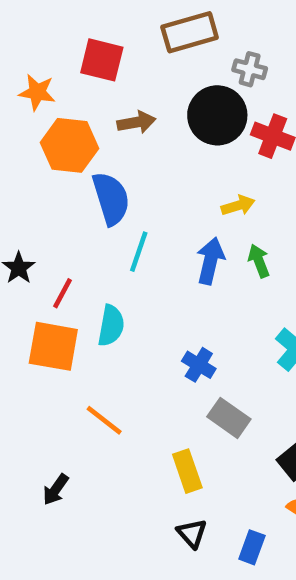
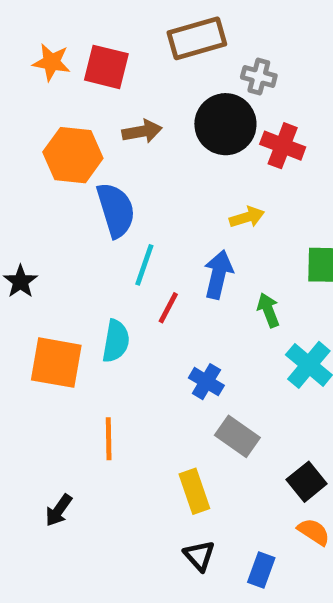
orange star: (37, 92) -> (51, 62), moved
green arrow: (259, 261) -> (268, 310), moved
red line: (63, 293) -> (168, 308), moved
orange line: (104, 420) -> (109, 439), turned 51

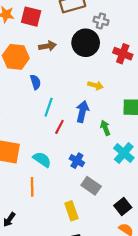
red cross: (283, 146) -> (123, 54), moved
blue semicircle: (116, 210) -> (35, 82), size x0.6
yellow arrow: (247, 217) -> (95, 85), turned 32
cyan semicircle: (116, 341) -> (42, 160), moved, turned -66

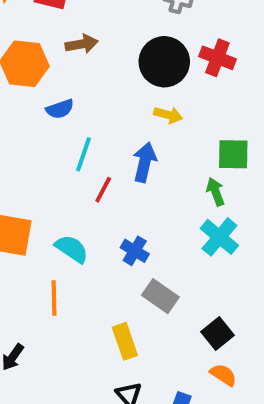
black circle: (86, 43) -> (164, 62), moved
blue semicircle: (35, 82) -> (60, 109), turned 88
green arrow: (105, 128) -> (215, 192), moved

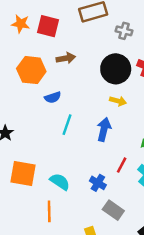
red line: (103, 190) -> (122, 165), moved

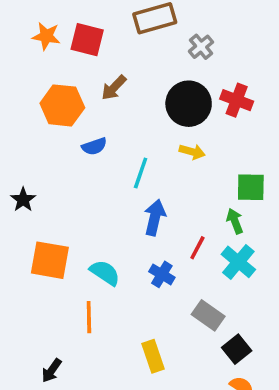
gray cross: (124, 31) -> (201, 47), turned 35
brown arrow: (66, 58) -> (114, 88), turned 144
cyan line: (67, 125) -> (141, 173), moved
blue arrow: (104, 129) -> (155, 218), moved
gray rectangle: (113, 210) -> (208, 315), moved

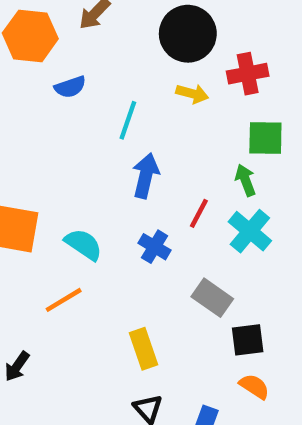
red cross: (237, 100) -> (248, 74), moved, turned -32
orange line: (89, 317) -> (64, 300), turned 60
black square: (237, 349) -> (248, 340), turned 32

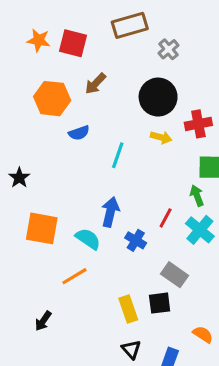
blue arrow: (146, 176) -> (110, 212), moved
black square: (248, 340) -> (160, 303), moved

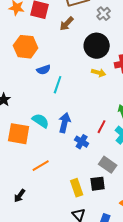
brown arrow: (95, 84) -> (67, 24), moved
cyan line: (118, 155) -> (58, 85), moved
cyan semicircle: (88, 239) -> (41, 121), moved

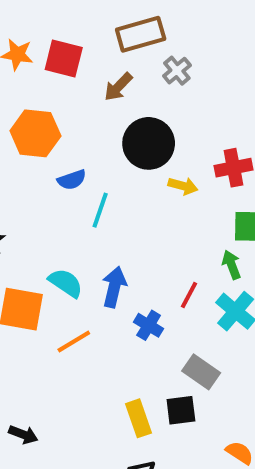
gray cross: (104, 14) -> (177, 71), moved
black circle: (97, 46) -> (149, 143), moved
orange line: (41, 166) -> (74, 342), moved
black arrow: (20, 196) -> (23, 435), turned -104

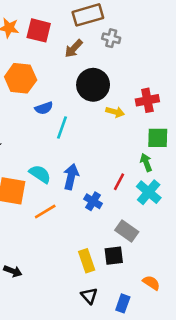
gray cross: (177, 71) -> (111, 38), turned -36

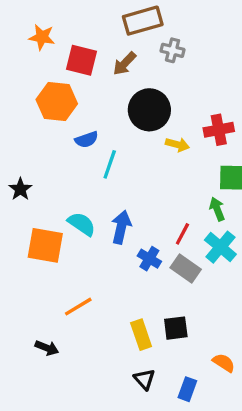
red square: (39, 30) -> (82, 60), moved
orange line: (45, 212) -> (78, 307), moved
gray rectangle: (127, 231) -> (186, 269), moved

